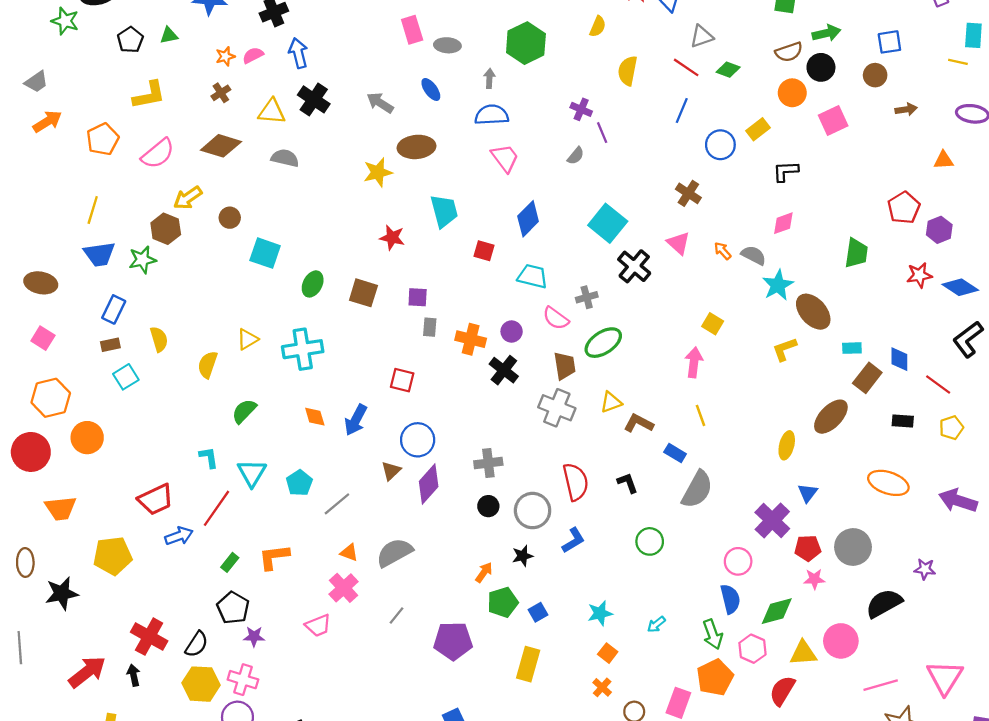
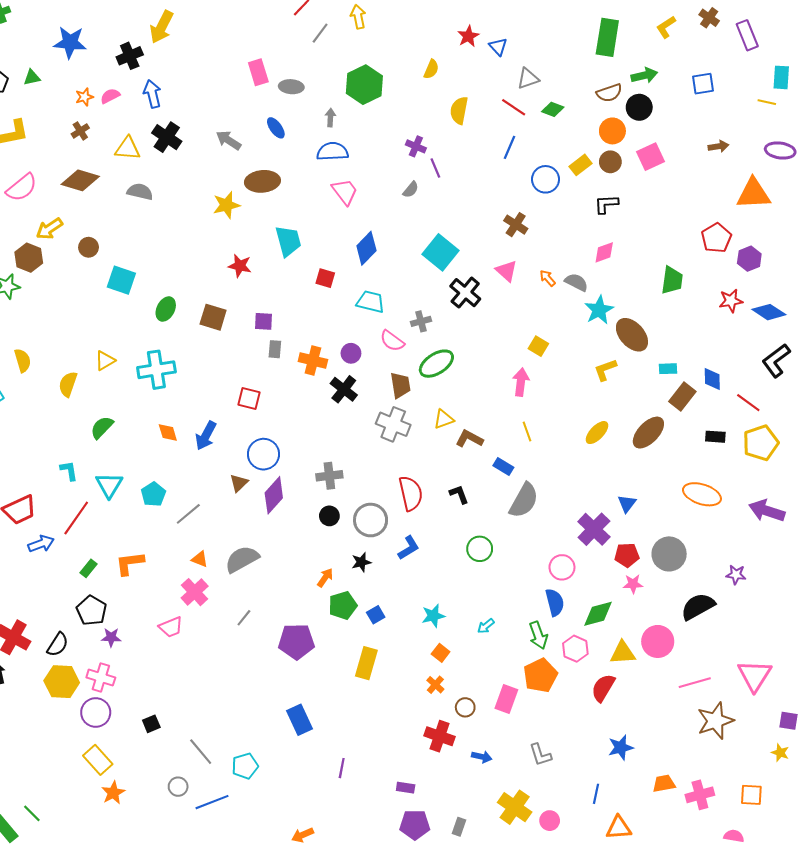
brown circle: (875, 75) -> (610, 162), moved
orange triangle: (944, 160) -> (753, 194), size x1.8
yellow pentagon: (951, 428) -> (761, 443), size x1.6
yellow ellipse: (787, 445) -> (597, 433), moved, turned 30

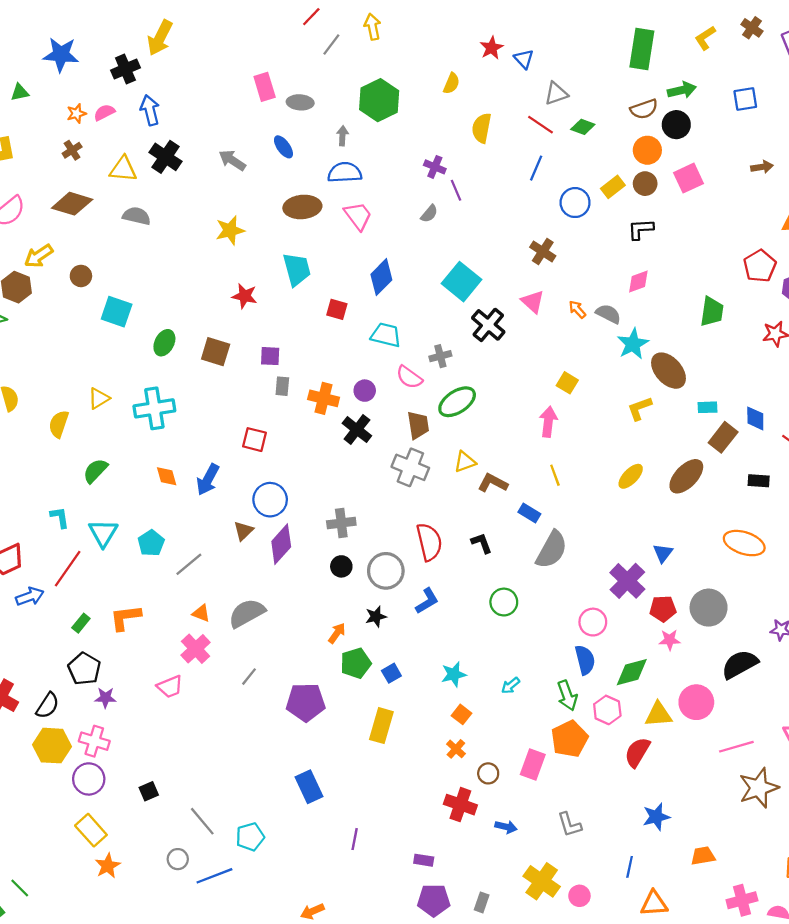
brown ellipse: (262, 181) -> (302, 207), moved
pink cross: (700, 795) -> (742, 900), moved

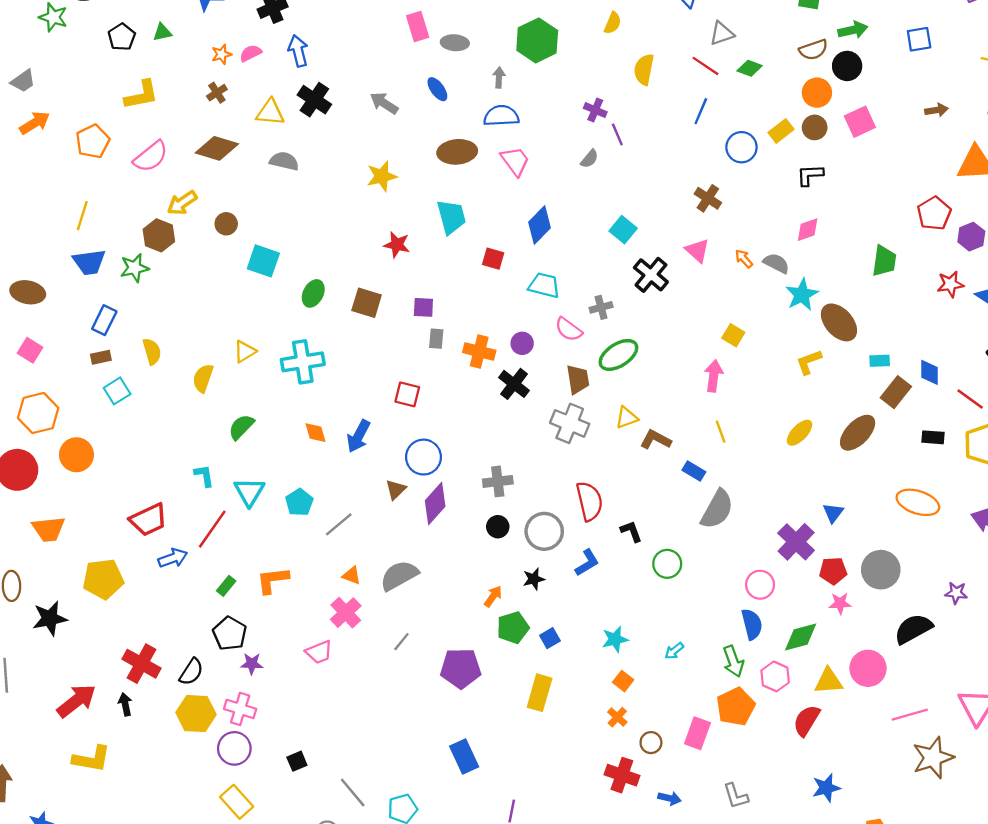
cyan square: (462, 282) -> (623, 230), size x0.7
black L-shape: (482, 543) -> (631, 531), moved

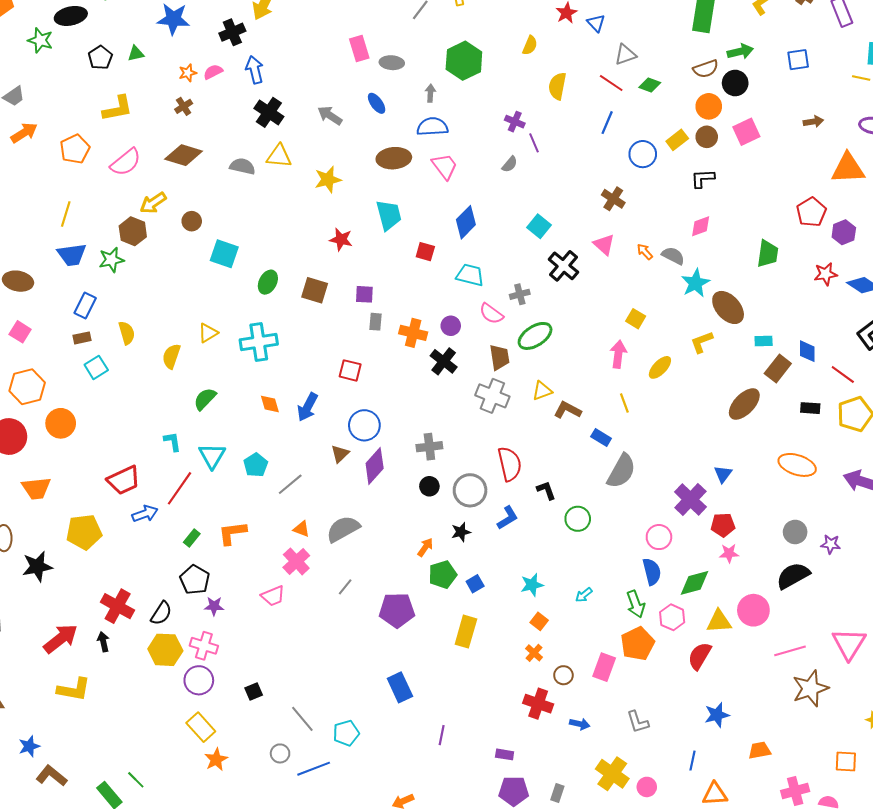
yellow triangle: (270, 112) -> (279, 156), moved
yellow ellipse: (800, 433) -> (660, 367), moved
gray circle: (881, 570) -> (795, 532), moved, size x0.7

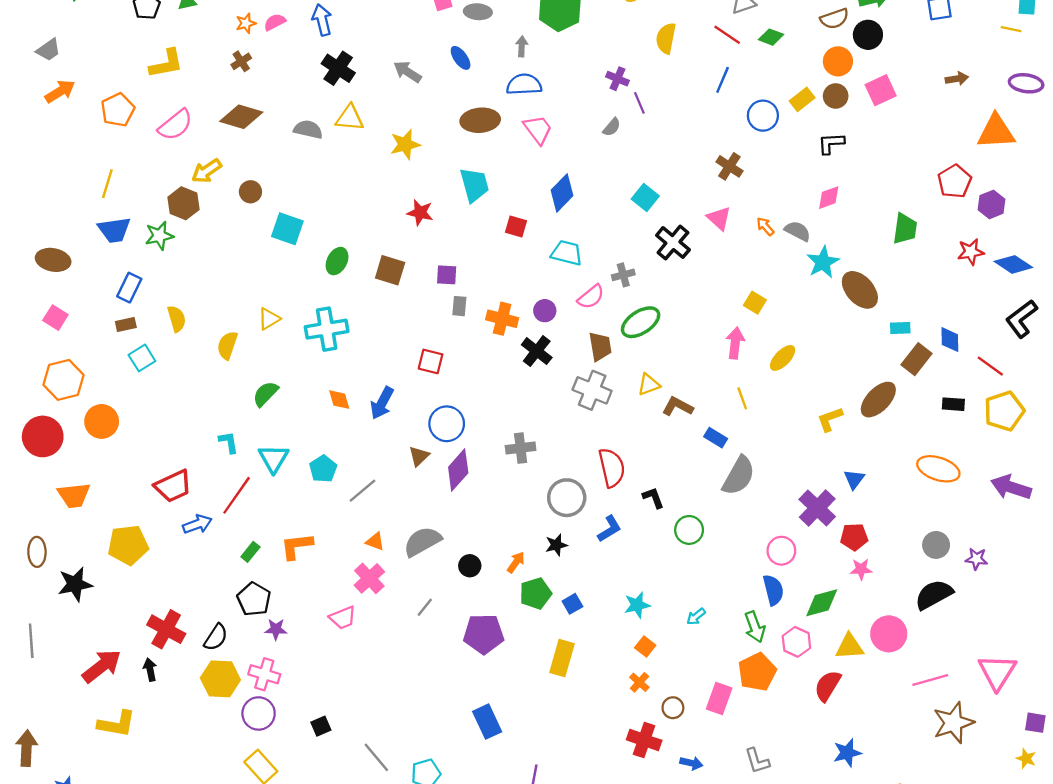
pink semicircle: (491, 314) -> (591, 297), turned -75
yellow L-shape: (702, 342) -> (830, 419), moved
black circle: (429, 486) -> (470, 566), moved

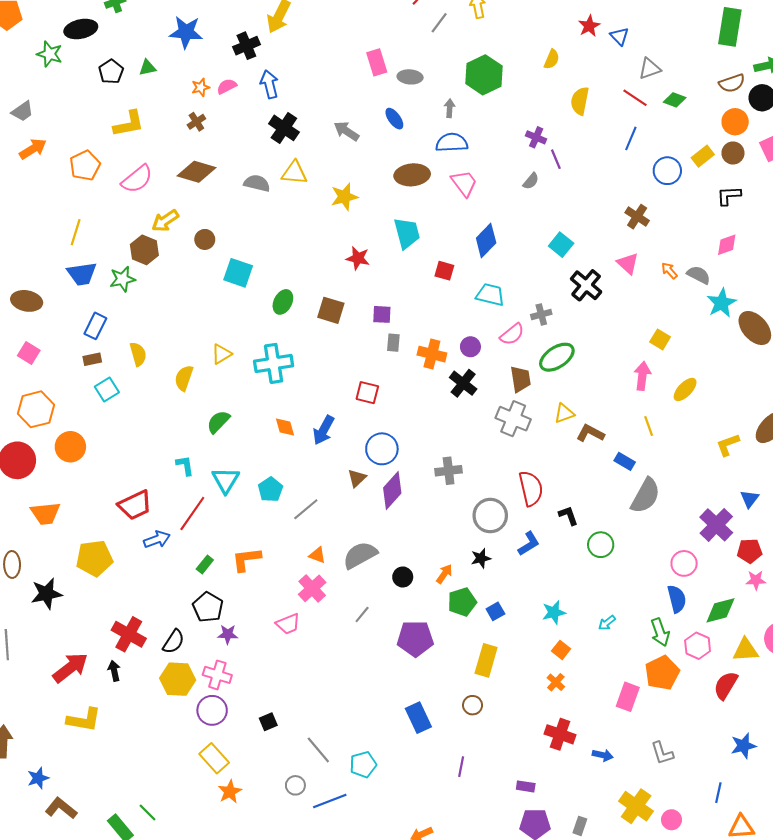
brown circle: (673, 708) -> (473, 705), moved

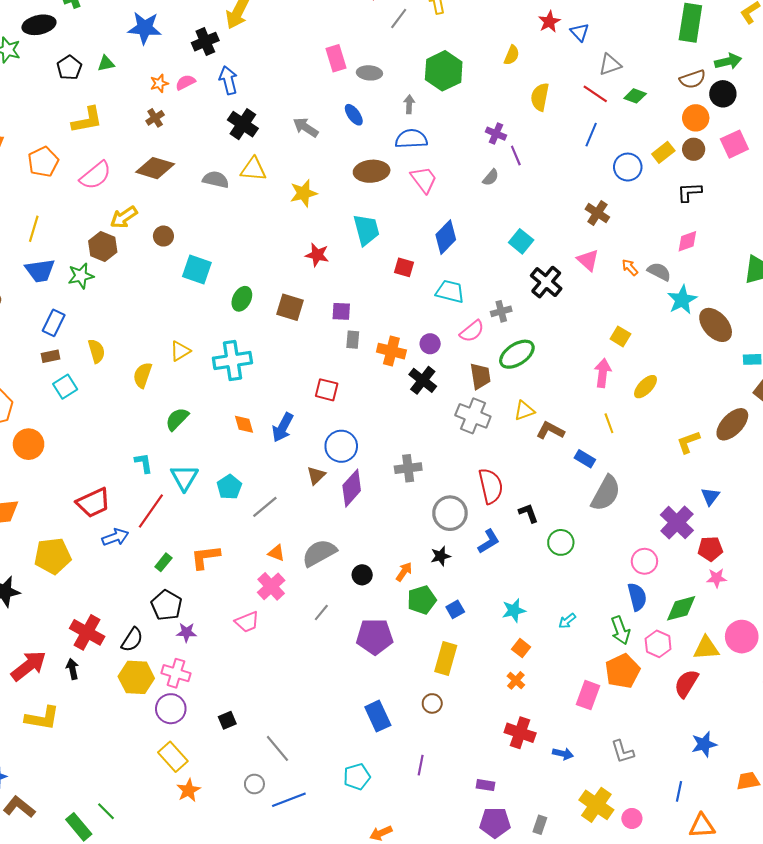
cyan pentagon: (363, 765) -> (357, 777), moved

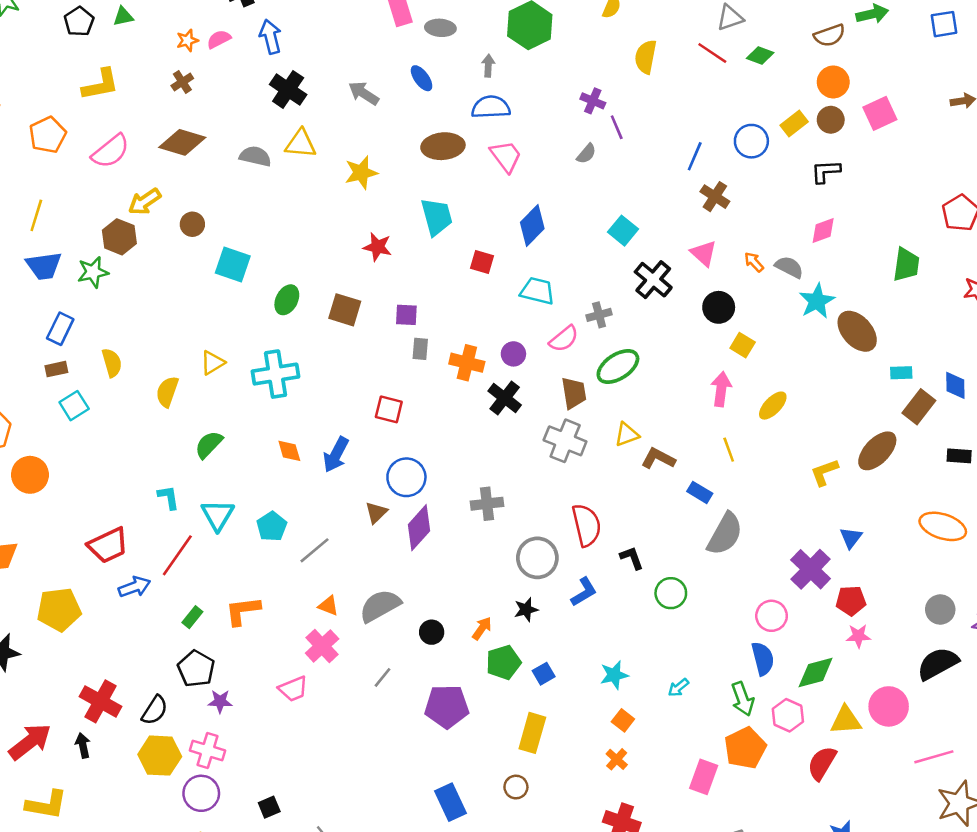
black circle: (723, 94) -> (719, 307), moved
blue line: (591, 135) -> (695, 156), moved

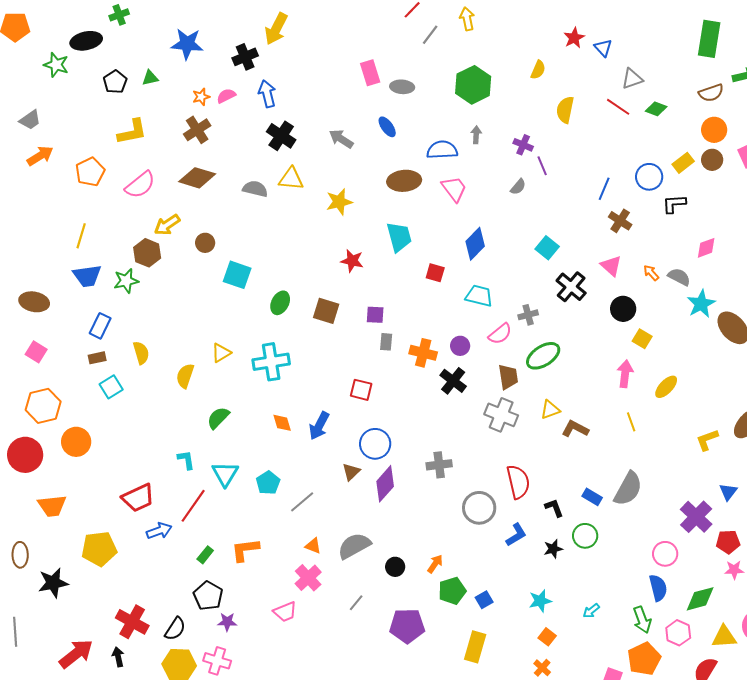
gray arrow: (488, 66) -> (476, 135), moved
brown cross: (182, 82) -> (197, 130), size x1.5
black L-shape: (826, 171) -> (674, 204), moved
blue rectangle: (700, 492) -> (592, 497), moved
black star: (526, 609) -> (553, 549), moved

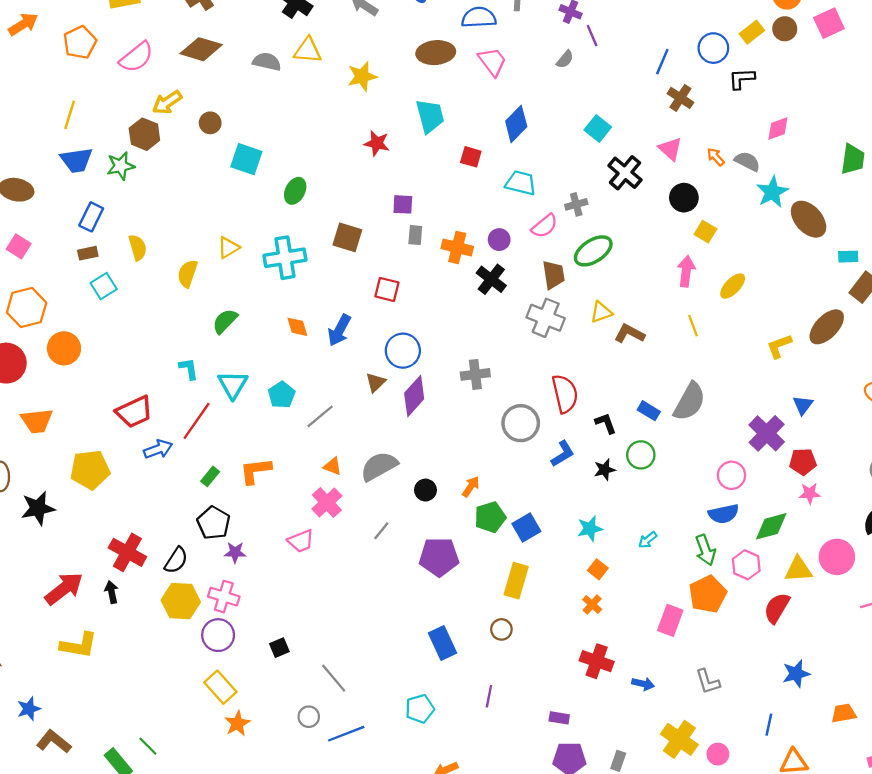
brown square: (326, 311) -> (347, 237), moved
blue semicircle: (658, 588) -> (724, 514), turned 92
blue square: (484, 600) -> (526, 527), size x1.4

